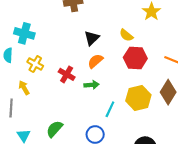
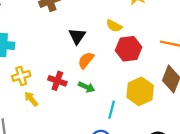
yellow cross: (35, 64) -> (21, 76), turned -35
green arrow: (92, 85) -> (87, 87), turned 40
yellow arrow: (24, 88) -> (31, 99), moved

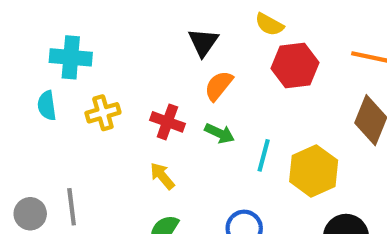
yellow hexagon: (140, 91) -> (314, 171), moved
yellow arrow: (31, 99) -> (162, 176), moved
cyan line: (112, 110) -> (264, 155), moved

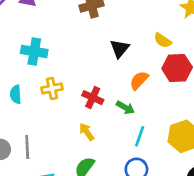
orange semicircle: (219, 86) -> (139, 80), moved
cyan semicircle: (47, 106) -> (16, 94), moved
cyan line: (264, 155) -> (140, 136), moved

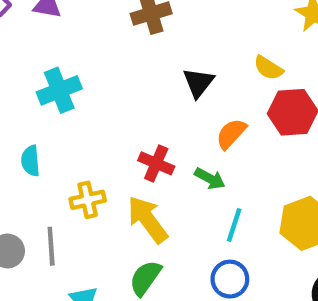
cyan cross: (34, 51) -> (59, 90), turned -30
yellow cross: (52, 88) -> (88, 200), moved
yellow arrow: (87, 132) -> (148, 219), size x1.6

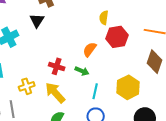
yellow semicircle: (268, 68) -> (104, 18), turned 72
black triangle: (198, 83) -> (37, 21), moved

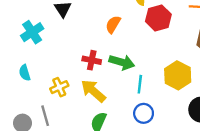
orange semicircle: (90, 49) -> (113, 24), moved
green arrow: (82, 71) -> (122, 62), size x1.5

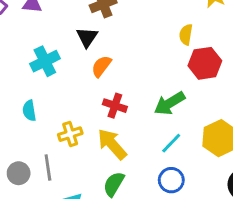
orange semicircle: (113, 24) -> (101, 66), moved
green arrow: (122, 62) -> (170, 103), moved, turned 125
cyan line: (140, 84) -> (171, 143), turned 30

